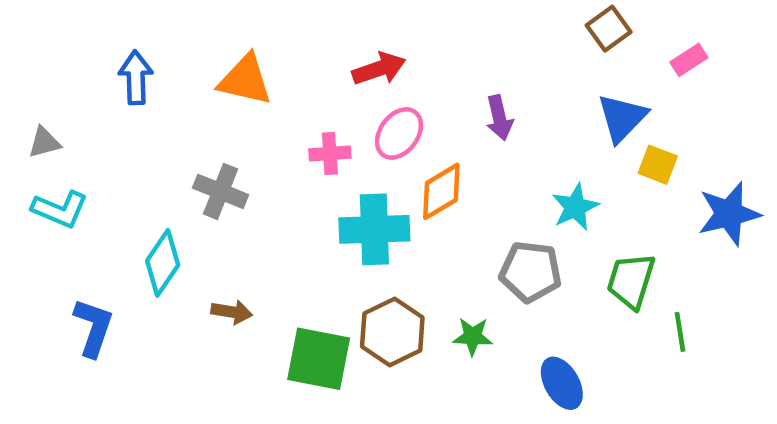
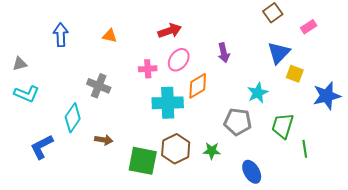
orange triangle: (245, 80) -> (110, 36), size x0.6
blue L-shape: (93, 327) -> (42, 147), turned -136

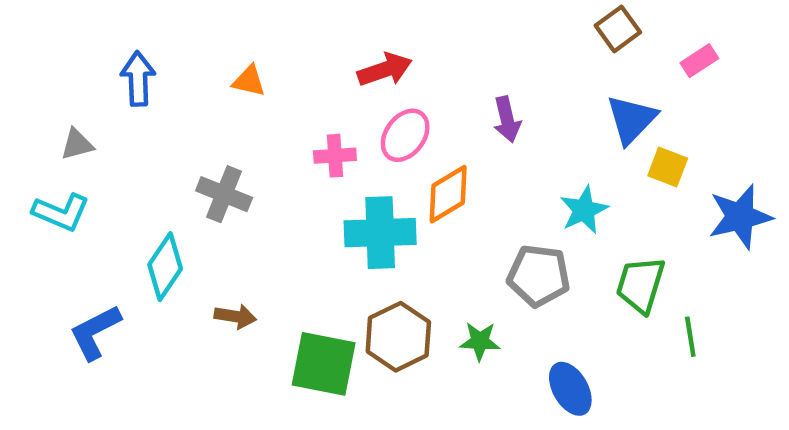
gray triangle: (20, 64) -> (77, 144), moved

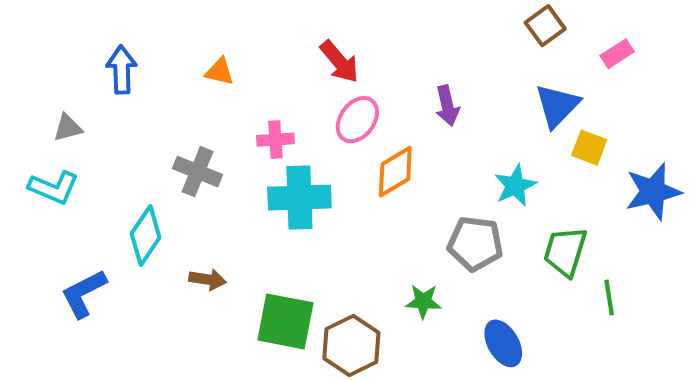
red arrow: (385, 70) -> (339, 62), turned 69
pink cross: (335, 156) -> (275, 140), moved
cyan cross: (380, 233) -> (299, 198), moved
brown hexagon: (398, 337) -> (351, 345), moved

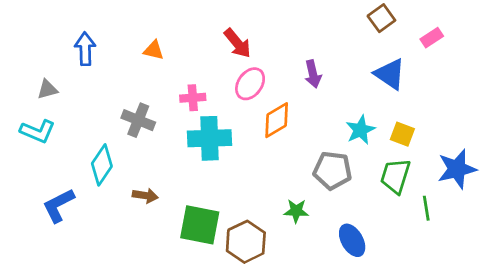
blue triangle: (557, 106) -> (390, 74), turned -40
yellow square: (589, 148) -> (402, 134), moved
blue star: (653, 192) -> (457, 169), moved

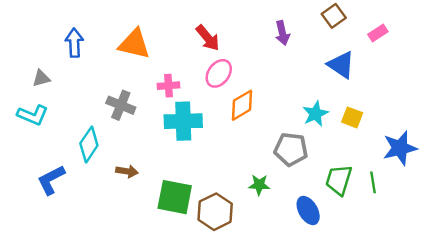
orange triangle: (154, 50) -> (134, 44), size x1.8
purple arrow: (313, 74) -> (282, 33), moved
green trapezoid: (395, 176) -> (339, 180), moved

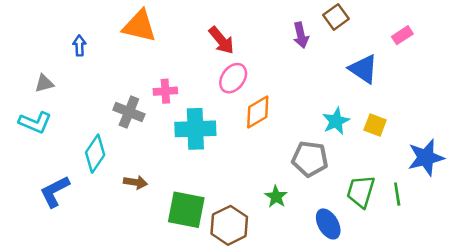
brown square: (334, 16) -> (336, 17), moved
blue arrow: (74, 43) -> (79, 46), size x0.7
orange triangle: (134, 44) -> (139, 26), moved
pink cross: (169, 86) -> (165, 91), moved
green star: (259, 185) -> (276, 197), turned 30

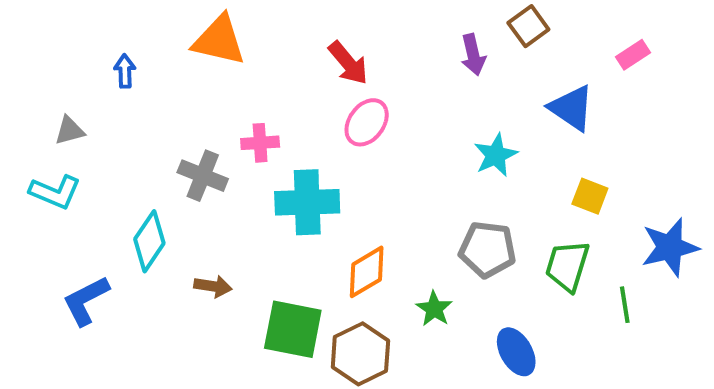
orange diamond: (258, 112) -> (367, 272), moved
cyan star: (336, 121) -> (496, 155), moved
green trapezoid: (361, 191) -> (567, 266), moved

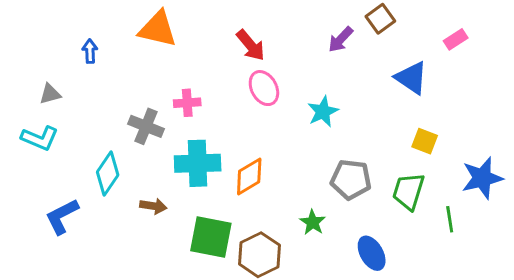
purple arrow: (473, 55) -> (341, 39), turned 56
pink ellipse: (367, 122) -> (264, 88), turned -64
cyan star: (496, 155) -> (323, 112), moved
cyan cross: (307, 202) -> (198, 163), moved
orange diamond: (367, 272) -> (249, 177), moved

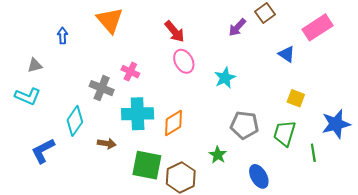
orange triangle: (158, 29) -> (110, 20), turned 36
pink rectangle: (456, 39) -> (317, 27), size x1.8
blue triangle: (411, 78) -> (287, 54), size x0.7
pink cross: (187, 103) -> (130, 72), turned 30

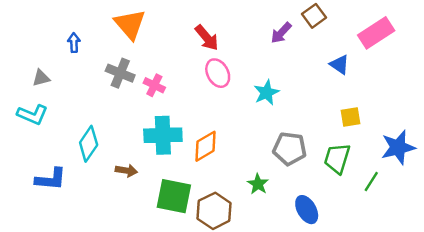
gray cross: (102, 88) -> (120, 73), moved
yellow square: (296, 98) -> (351, 117), turned -30
blue L-shape: (43, 151) -> (51, 179), turned -148
green line: (313, 153) -> (371, 182), turned 42

